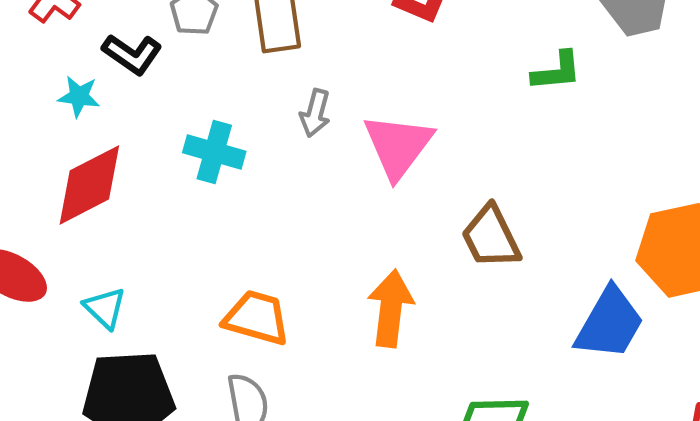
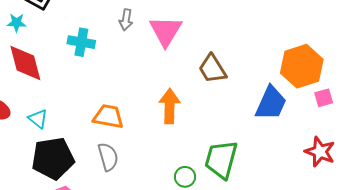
red diamond: (89, 185) -> (25, 63), turned -72

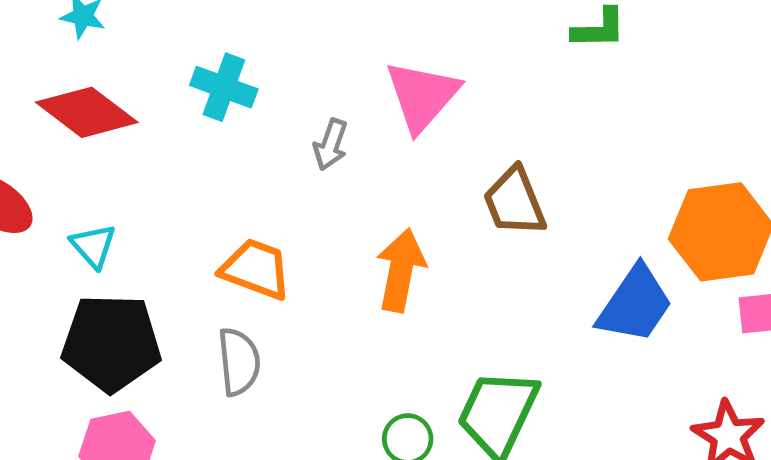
gray arrow: (126, 20) -> (331, 145), moved
red diamond: (25, 63) -> (87, 112), turned -48

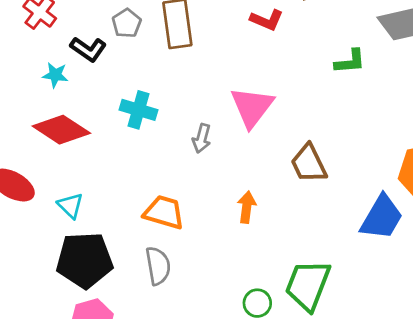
orange arrow: (401, 270) -> (247, 207), size x0.7

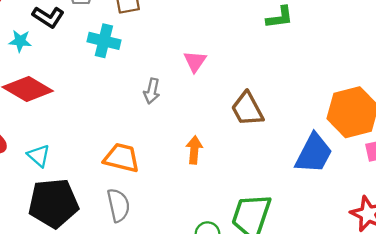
pink triangle: (252, 107) -> (195, 61), size x0.6
cyan cross: (138, 110) -> (104, 41), moved

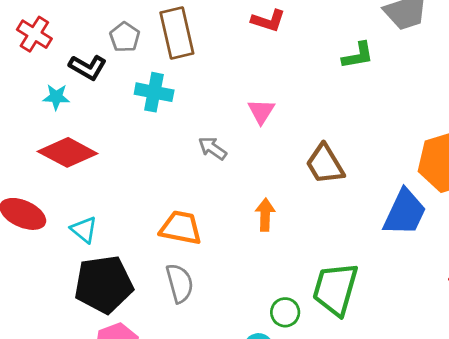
gray arrow: (152, 91) -> (213, 148), turned 115

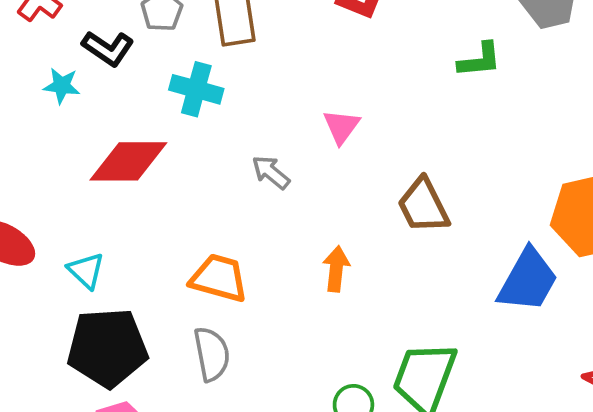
red diamond: (68, 152) -> (128, 161), moved, turned -32

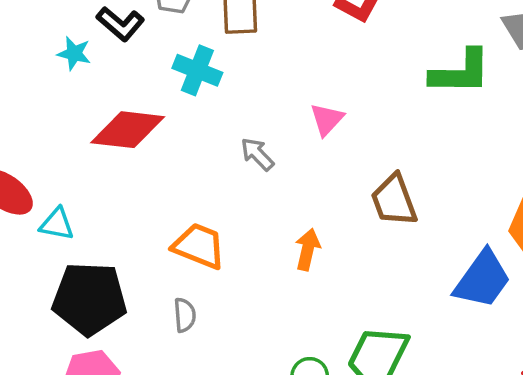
green L-shape: (480, 60) -> (460, 72), size x1.5
cyan triangle: (86, 271) -> (57, 224), moved, turned -39
gray semicircle: (212, 354) -> (185, 315), size x0.7

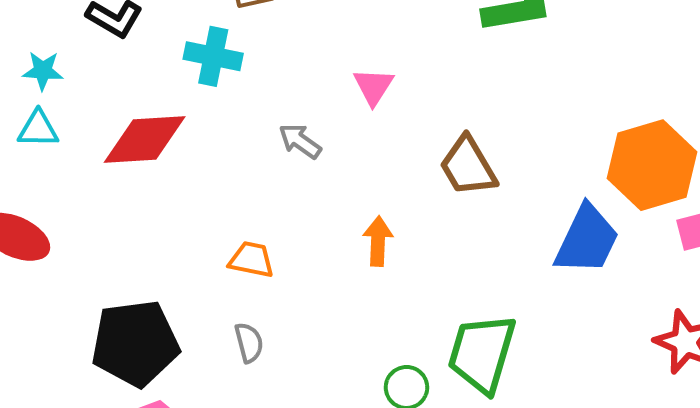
cyan star: (74, 53) -> (43, 71), moved
cyan triangle: (57, 224) -> (38, 129), moved
orange trapezoid: (199, 246) -> (251, 260), size x0.7

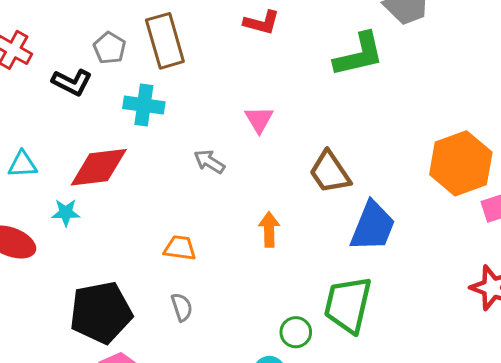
cyan star: (43, 71) -> (66, 213), moved
blue trapezoid: (587, 240) -> (373, 226), moved

